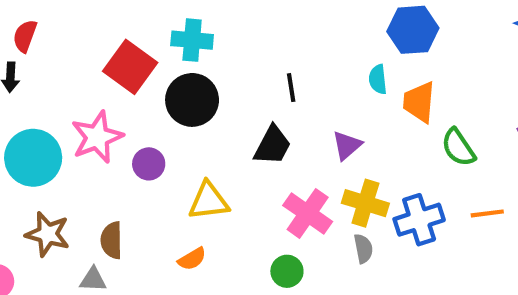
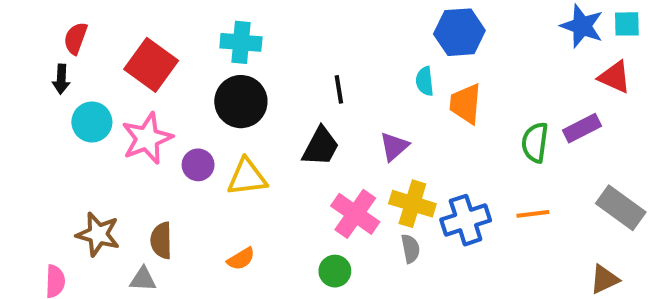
red square: (130, 67) -> (151, 65), moved
green semicircle: (458, 147) -> (535, 142), moved, turned 42
cyan circle: (33, 158) -> (92, 122), moved, size x0.7
yellow triangle: (209, 201) -> (247, 177), moved

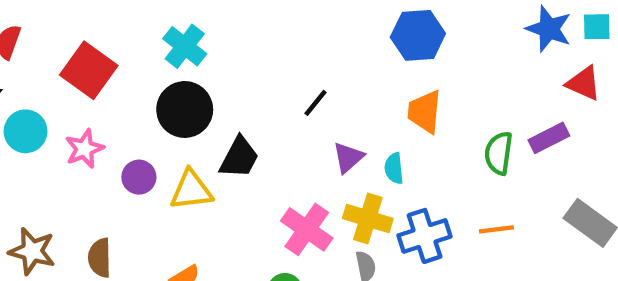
cyan cross: (241, 42) -> (185, 46), turned 33
cyan semicircle: (425, 81) -> (394, 168), moved
black line: (339, 89) -> (315, 103), moved, turned 48
pink star: (147, 138) -> (84, 149), size x0.7
black trapezoid: (321, 146) -> (239, 157), moved

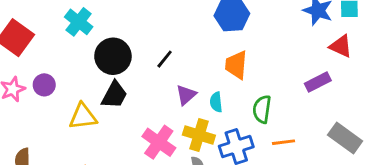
black circle: (185, 109) -> (113, 56), moved
green semicircle: (499, 153) -> (262, 109), moved
purple circle: (139, 177) -> (44, 85), moved

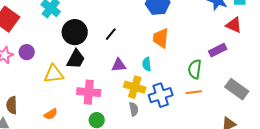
purple triangle: (186, 95) -> (119, 65), moved, turned 35
green semicircle: (262, 109) -> (195, 69), moved
pink cross: (159, 142) -> (89, 92), moved, turned -30

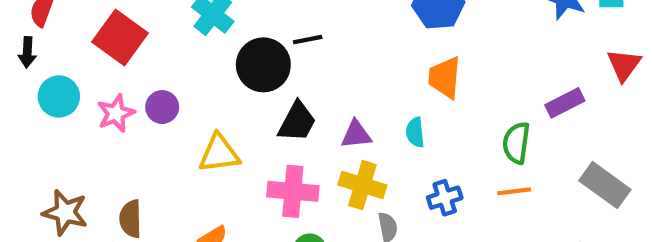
red triangle: (234, 25) -> (624, 65), moved, turned 42
black line: (111, 34) -> (308, 40), moved, turned 40
black trapezoid: (76, 59) -> (297, 122), moved
yellow cross: (135, 87) -> (362, 185), moved
blue cross: (161, 95) -> (445, 198), size x0.7

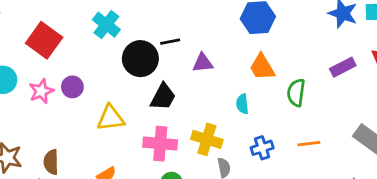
orange trapezoid: (445, 78) -> (262, 67), turned -36
purple rectangle: (565, 103) -> (343, 67), moved
purple triangle: (356, 134) -> (203, 63), moved
green semicircle: (516, 143) -> (296, 93), moved

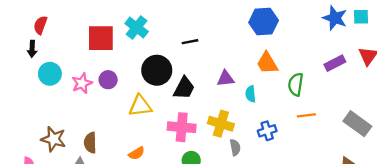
red square: (44, 40) -> (101, 38), moved, turned -36
black circle: (140, 59) -> (157, 70), moved
purple triangle: (203, 63) -> (226, 79), moved
orange line: (309, 144) -> (306, 115), moved

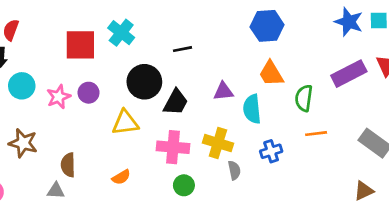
purple rectangle: (335, 63) -> (349, 74), size x1.4
cyan semicircle: (251, 94) -> (252, 109), size x1.5
brown star: (53, 139) -> (23, 143), moved

